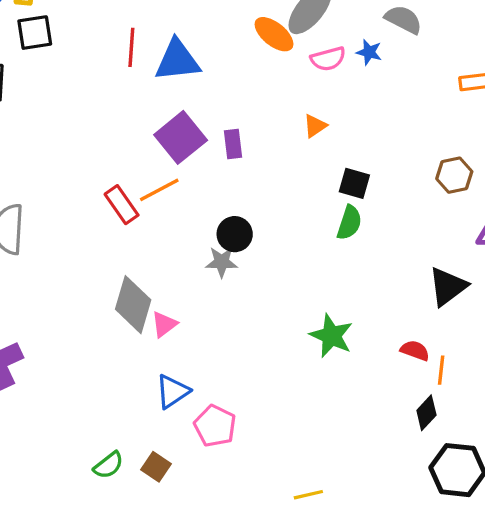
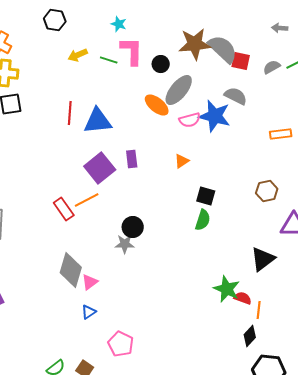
blue star: (369, 52) -> (215, 116), size x2.0
purple rectangle: (233, 144) -> (132, 159), moved
green star: (331, 336) -> (227, 289), moved
blue triangle: (172, 391) -> (89, 312), moved, size x0.7

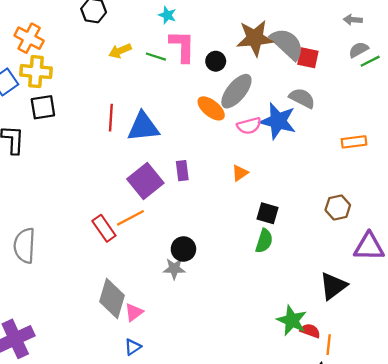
gray semicircle: (272, 67) -> (359, 50), moved

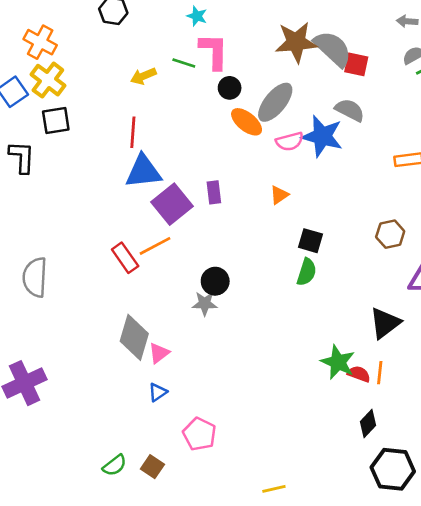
yellow arrow: (120, 51) -> (143, 76), moved
black circle: (216, 61) -> (230, 88), moved
yellow cross: (36, 72) -> (48, 80), turned 32
blue triangle: (143, 127) -> (143, 171), moved
orange line: (329, 345) -> (380, 373), moved

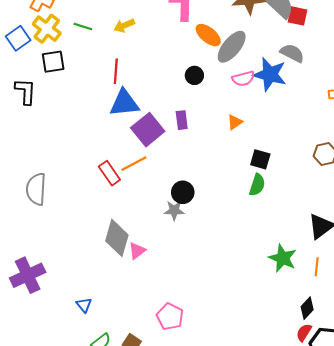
green line: (184, 63) -> (83, 27), moved
black circle: (230, 88) -> (194, 75), moved
orange ellipse: (247, 122) -> (208, 35), moved
red semicircle: (359, 374) -> (304, 333), moved, turned -78
blue triangle: (158, 392) -> (84, 305), moved, turned -35

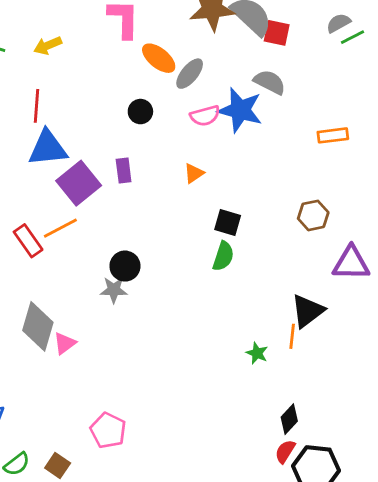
gray ellipse: (232, 47) -> (190, 74), size x0.7
green star: (283, 258) -> (257, 353), size x0.6
orange line: (317, 267) -> (292, 336), moved

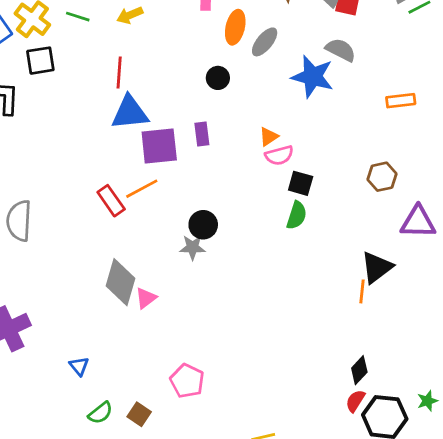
orange ellipse: (159, 58) -> (235, 27), turned 64
pink semicircle: (205, 116) -> (279, 155), moved
purple square: (79, 183) -> (159, 146), turned 33
green star: (257, 353) -> (427, 401), moved, turned 30

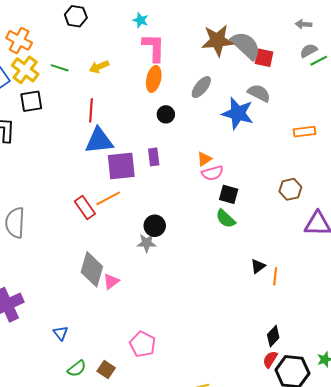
orange ellipse: (235, 27) -> (154, 79), moved
green semicircle: (297, 215) -> (226, 219), turned 115
black triangle: (377, 267) -> (258, 266), moved, size x0.6

